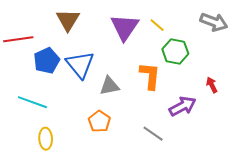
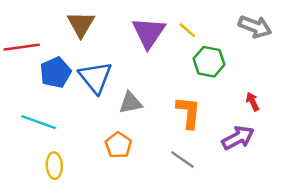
orange L-shape: (150, 76) -> (188, 112), moved
purple arrow: (182, 106) -> (238, 138), moved

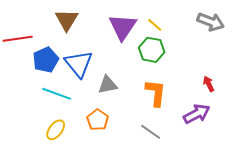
green hexagon: (209, 62) -> (152, 50), moved
cyan line: (39, 122) -> (57, 94), moved
yellow ellipse: (54, 166) -> (56, 130), moved, turned 40

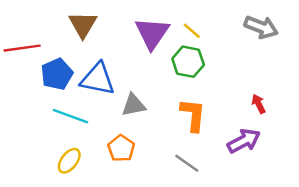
blue triangle: (79, 64) -> (98, 79), turned -40

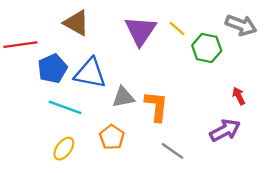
brown triangle: (83, 25) -> (76, 23), turned -32
green hexagon: (188, 62) -> (207, 48), moved
orange L-shape: (193, 115) -> (156, 106), moved

